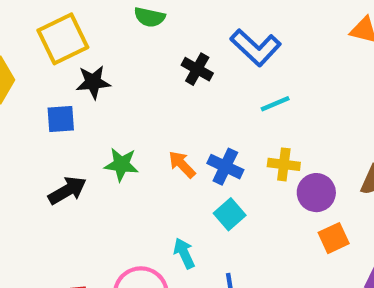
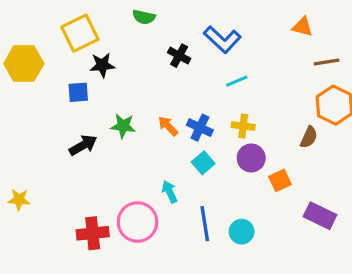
purple circle: (316, 193) -> (251, 158), moved

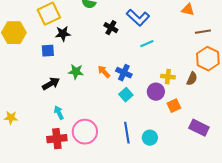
yellow cross: (243, 126) -> (168, 77), moved
cyan arrow: (170, 192) -> (59, 113), moved

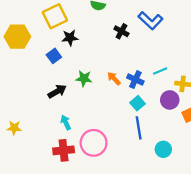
cyan line: (147, 44) -> (160, 71), moved
blue square: (48, 51) -> (54, 56), turned -32
blue line: (127, 133) -> (139, 128), moved

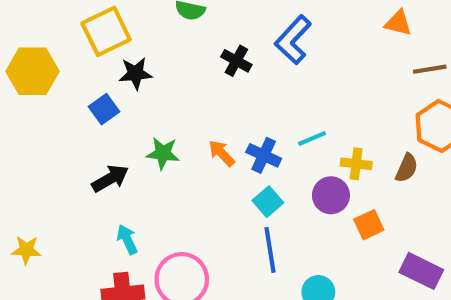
blue L-shape: (150, 21) -> (293, 40), turned 90

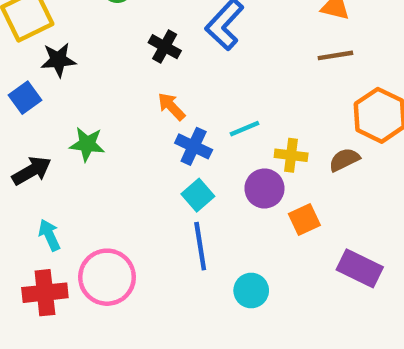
brown line: (430, 69) -> (335, 55), moved
orange arrow: (222, 153) -> (171, 106), moved
brown semicircle: (407, 168) -> (344, 160), turned -140

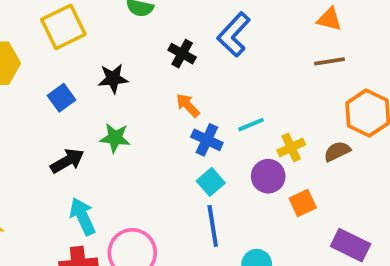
black star: (58, 60) -> (113, 79), moved
yellow cross: (291, 155) -> (291, 147), turned -32
cyan arrow: (49, 235) -> (82, 216), size x1.4

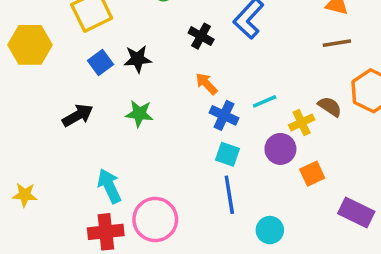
blue square: (61, 98) -> (101, 63), moved
brown semicircle: (337, 151) -> (330, 107), moved, turned 60
black arrow: (67, 161) -> (78, 115), moved
cyan square: (211, 182) -> (228, 154), turned -30

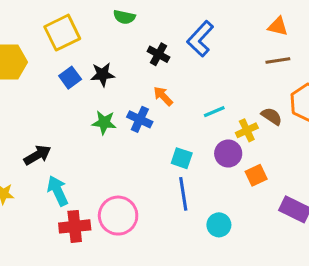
black arrow: (78, 115) -> (37, 155), moved
blue cross: (224, 115) -> (140, 119), moved
cyan arrow: (109, 186) -> (58, 191), moved

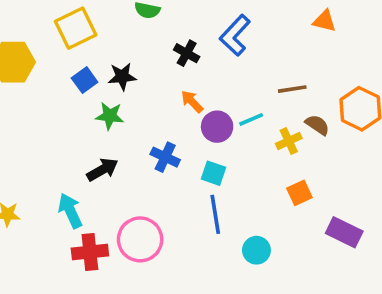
brown line: (278, 60) -> (292, 89), moved
blue cross: (140, 119) -> (165, 157), moved
green star: (104, 123) -> (110, 116), moved
purple circle: (228, 154) -> (217, 127), moved
black arrow: (37, 155) -> (102, 170), moved

